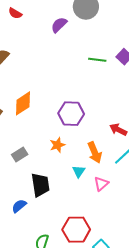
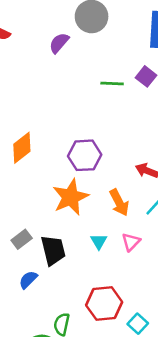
orange star: (57, 145) -> (70, 197), size x1.8
gray rectangle: (20, 154) -> (22, 239), moved
cyan triangle: (79, 171) -> (99, 241), moved

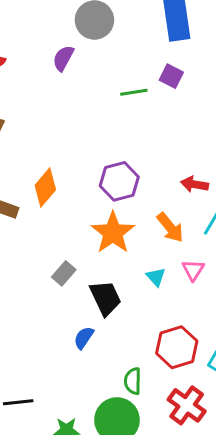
gray rectangle: (22, 239) -> (64, 273), moved

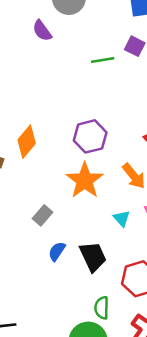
purple semicircle: (63, 58) -> (42, 31), turned -65
black trapezoid: (105, 298) -> (93, 257), moved
blue semicircle: (84, 338) -> (57, 251), moved

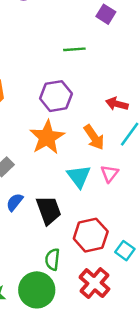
green line: (103, 60) -> (74, 49), moved
cyan triangle: (122, 218) -> (79, 176), size x1.5

